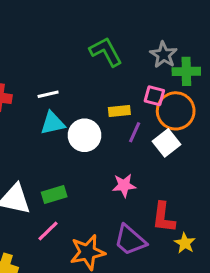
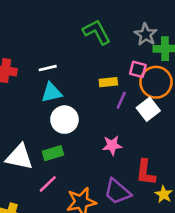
white circle: (84, 135) -> (64, 120), moved

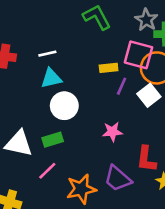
pink square: (138, 69) -> (138, 55), size x1.6

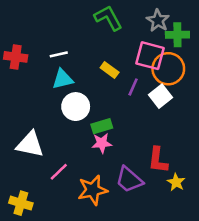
yellow rectangle: (109, 68) -> (110, 70), moved, turned 42
pink star: (112, 132) -> (102, 143), moved
green rectangle: (53, 140) -> (102, 126), moved

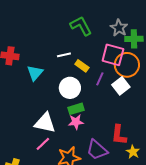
white line: (59, 54) -> (64, 55), moved
cyan triangle: (63, 79) -> (35, 73), moved, turned -36
white circle: (76, 107) -> (70, 88), moved
white triangle: (30, 144) -> (45, 123), moved

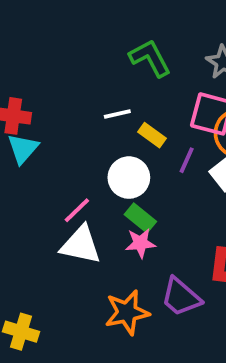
cyan triangle: (35, 73) -> (23, 149), moved
green rectangle: (76, 109) -> (140, 218), turned 56
pink line: (43, 144) -> (77, 210), moved

